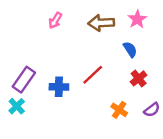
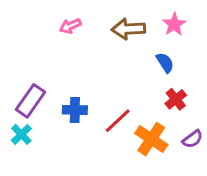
pink arrow: (55, 20) -> (70, 26), turned 35
red line: (93, 75) -> (118, 121), moved
orange cross: (119, 110) -> (151, 139), size x1.5

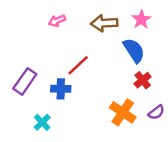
blue semicircle: (165, 63) -> (134, 50), size x1.5
red line: (118, 121) -> (78, 65), moved
cyan cross: (21, 134) -> (42, 122), moved

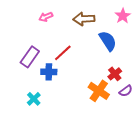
pink star: (141, 19) -> (123, 16), moved
red cross: (143, 80) -> (115, 74), moved
purple rectangle: (25, 81) -> (30, 57), moved

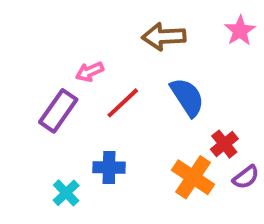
pink arrow: (46, 17) -> (90, 72), moved
blue semicircle: (108, 41) -> (187, 97), moved
blue cross: (49, 72) -> (109, 167), moved

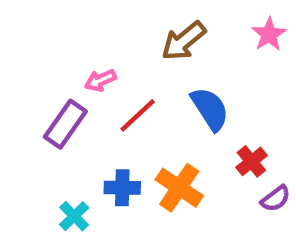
brown arrow: (164, 37) -> (184, 41), turned -36
orange cross: (193, 177) -> (179, 188), moved

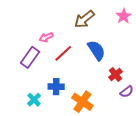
orange cross: (179, 188) -> (82, 102), moved

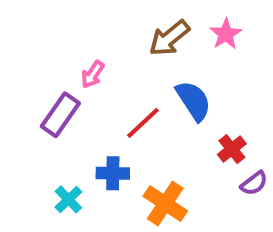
pink star: (124, 16) -> (226, 34), moved
pink arrow: (46, 37) -> (93, 74), turned -32
red line: (63, 53) -> (143, 123), moved

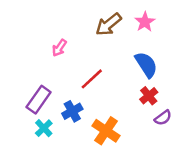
blue semicircle: (193, 101) -> (146, 65), moved
purple rectangle: (60, 115) -> (39, 100), moved
blue cross: (113, 173) -> (72, 111), turned -30

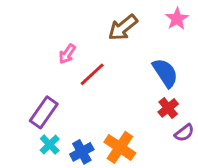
pink star: (145, 22) -> (177, 19), moved
red line: (92, 79) -> (92, 74), moved
blue cross: (72, 111) -> (82, 152), moved

